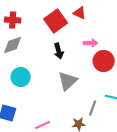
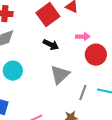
black arrow: (59, 51) -> (51, 45), turned -49
gray line: (93, 108) -> (83, 93), moved

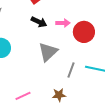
pink arrow: (83, 37) -> (63, 23), moved

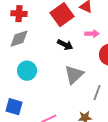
pink arrow: (63, 23) -> (92, 34), moved

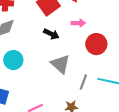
gray triangle: (74, 75) -> (60, 64), turned -35

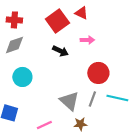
red circle: (96, 44) -> (98, 73), moved
gray triangle: (60, 64) -> (69, 101), moved

